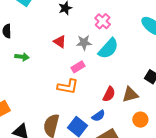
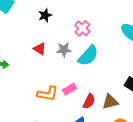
pink rectangle: (78, 67) -> (70, 89), moved

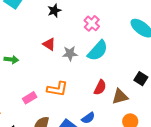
gray star: (64, 50) -> (70, 53), moved
pink rectangle: (70, 89) -> (30, 98), moved
red semicircle: (89, 101) -> (100, 87), moved

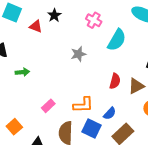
red triangle: (49, 44) -> (36, 26), moved
cyan semicircle: (98, 51) -> (117, 40), moved
orange L-shape: (57, 89) -> (83, 105), moved

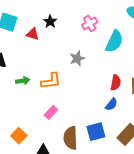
pink cross: (94, 20) -> (90, 23), turned 35
orange L-shape: (83, 105) -> (51, 81), moved
blue semicircle: (110, 113) -> (111, 104), moved
blue square: (91, 128) -> (96, 132), turned -36

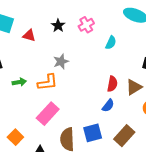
black star: (50, 22) -> (58, 26), moved
cyan semicircle: (114, 41) -> (111, 43), size x0.6
gray star: (77, 58) -> (61, 61), moved
pink rectangle: (51, 112) -> (48, 114), size x1.6

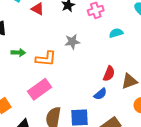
cyan semicircle: (111, 43) -> (116, 33), turned -144
gray star: (61, 61) -> (72, 42), moved

